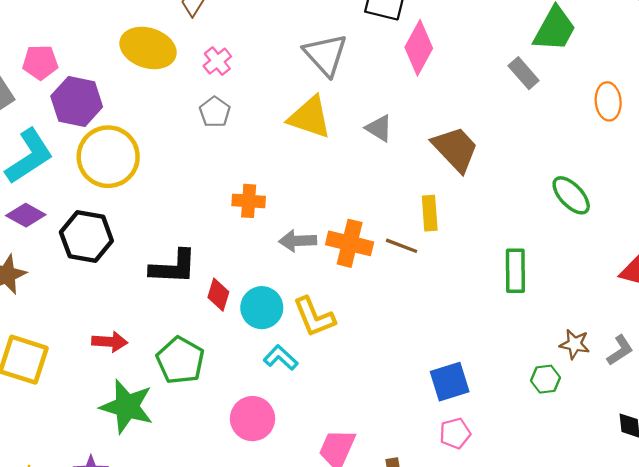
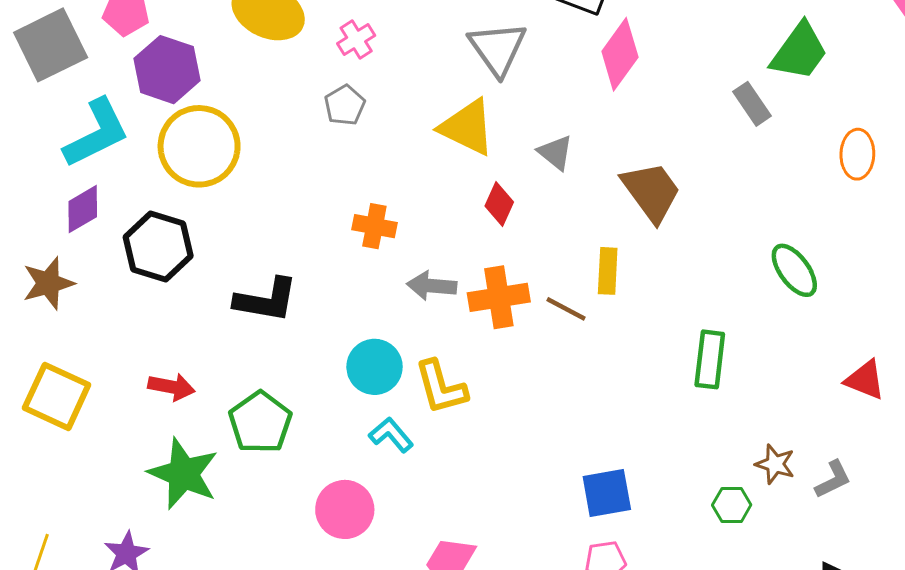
purple diamond: (26, 215) -> (83, 209), turned -66
orange cross: (350, 243) -> (499, 297), turned -30
red diamond: (218, 295) -> (499, 204), moved

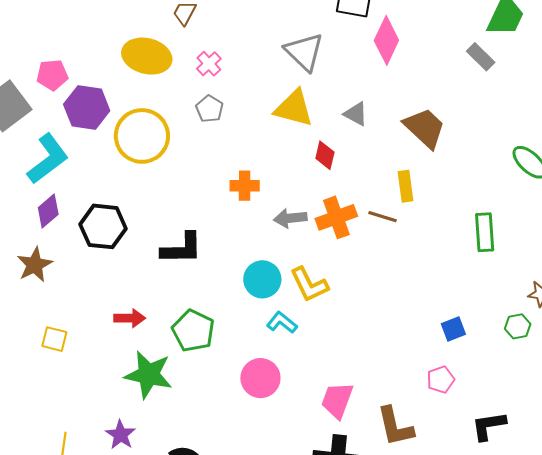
yellow circle: (199, 146) -> (142, 136), moved
yellow square: (57, 396) -> (54, 339), size x0.6
blue square: (607, 493) -> (453, 329), moved, size x0.7

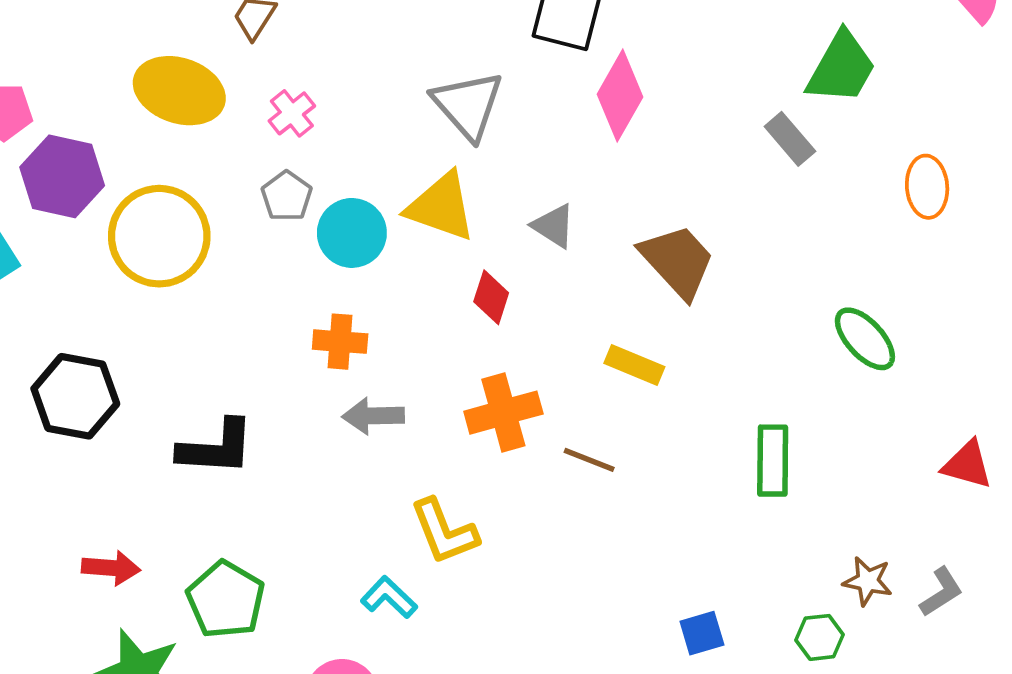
yellow rectangle: (406, 186) -> (634, 365), turned -64
brown line: (383, 217) -> (589, 460), moved
gray arrow: (290, 218) -> (373, 416), moved
cyan circle: (262, 279) -> (352, 233), moved

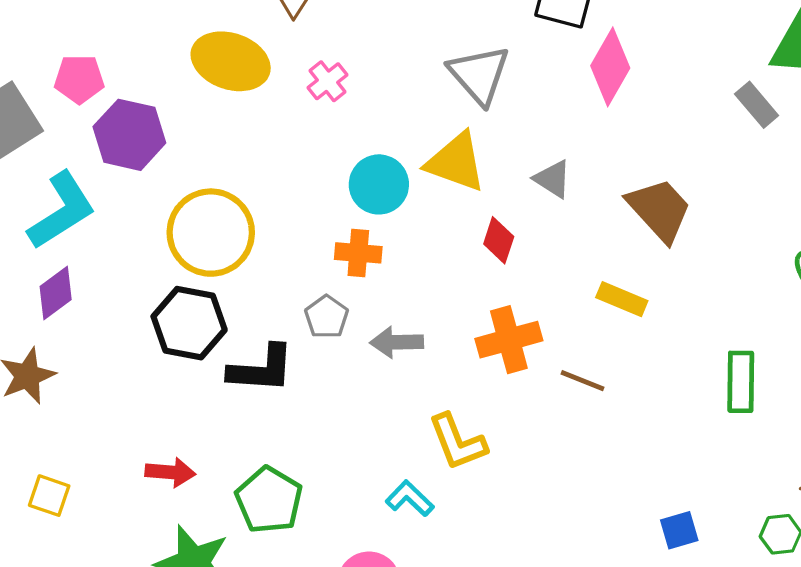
gray pentagon: (287, 196) -> (327, 317), moved
yellow circle: (159, 236) -> (211, 233), moved
orange cross: (340, 342) -> (358, 253), moved
black hexagon: (75, 396) -> (189, 323), moved

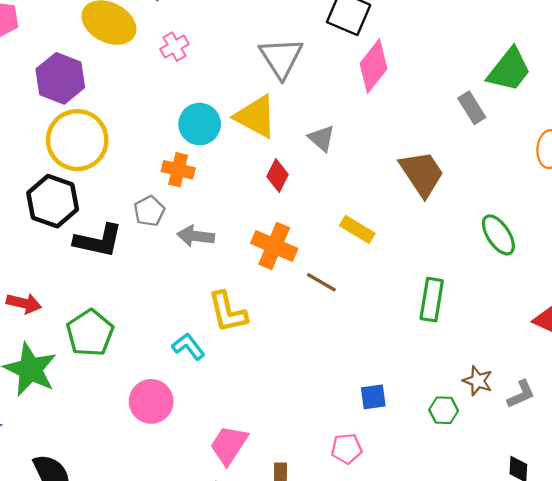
purple hexagon: (129, 135) -> (60, 78), moved
brown trapezoid: (659, 210) -> (422, 173), moved
orange cross: (509, 340) -> (274, 246), turned 30

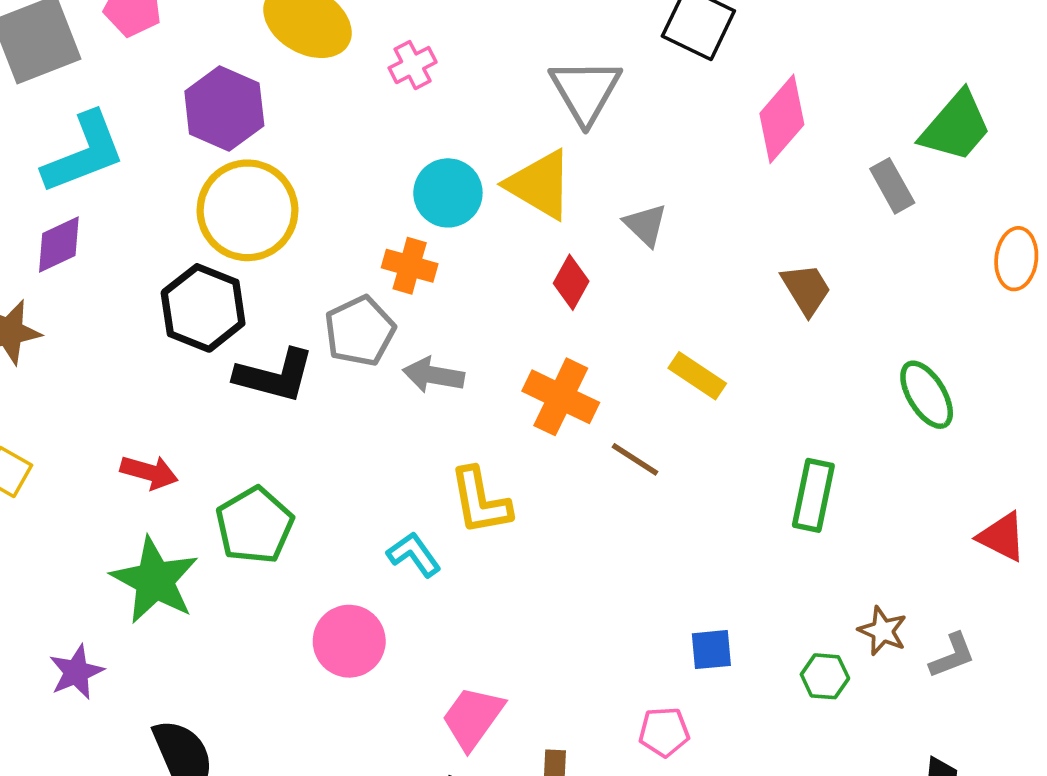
pink diamond: (373, 66) -> (782, 119), moved
brown trapezoid: (422, 173) -> (806, 289), size x0.7
gray pentagon: (149, 211) -> (360, 331), size x1.4

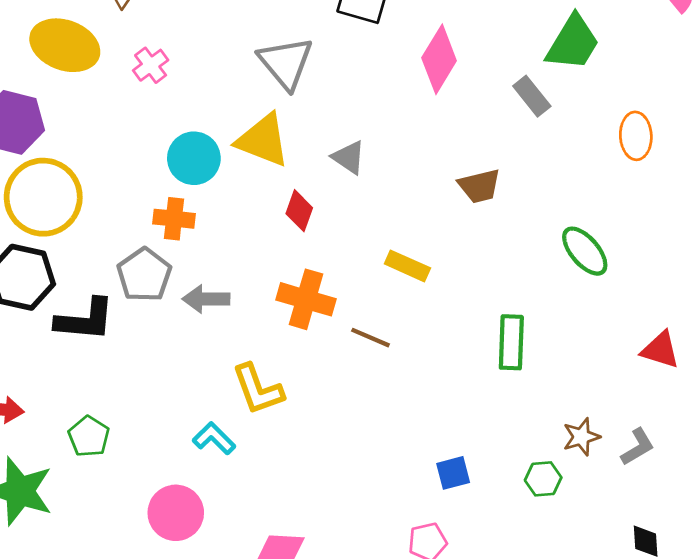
brown trapezoid: (806, 289) -> (479, 186), turned 117
green pentagon: (255, 525) -> (89, 437), size x0.7
brown star: (883, 631) -> (581, 437), turned -30

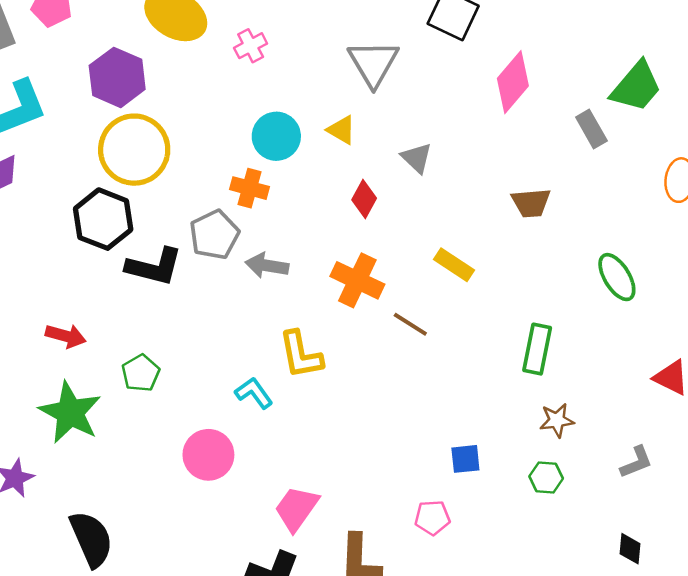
yellow triangle: (263, 140) -> (341, 130), size x0.6
brown star: (581, 437) -> (557, 420), moved

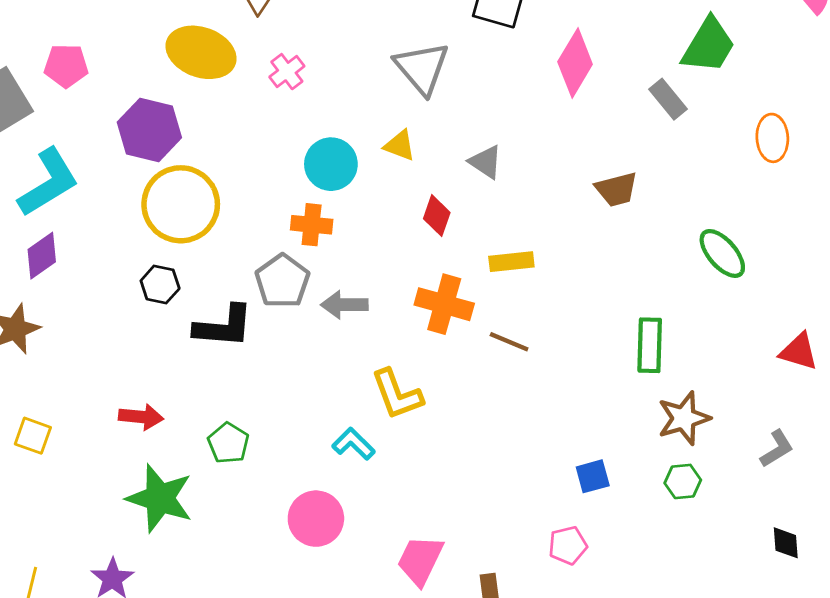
black hexagon: (103, 219) -> (160, 285), size x0.6
yellow rectangle: (454, 265) -> (511, 262), moved, turned -30
brown star: (557, 420) -> (684, 418), size x1.4

